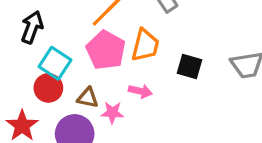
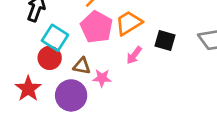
orange trapezoid: (145, 45) -> (129, 23), turned -136
pink arrow: (140, 91) -> (134, 55), moved, turned 114

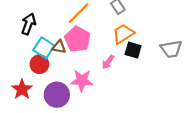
orange trapezoid: (129, 23) -> (123, 34), moved
brown triangle: (82, 66) -> (59, 47), moved
pink star: (102, 78) -> (82, 81), size x1.5

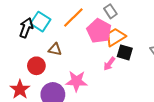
pink pentagon: (78, 39) -> (99, 31), moved
cyan square: (44, 48) -> (41, 22), moved
pink arrow: (108, 62) -> (109, 64), moved

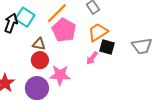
pink pentagon: (99, 31) -> (64, 30), moved
red circle: (36, 66) -> (40, 60), moved

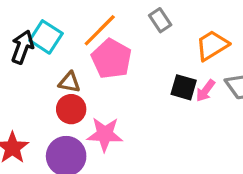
orange trapezoid: (98, 32) -> (212, 45), moved
pink arrow: (92, 58) -> (205, 91), moved

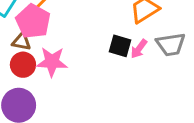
pink pentagon: (111, 59) -> (33, 21), moved
pink star: (105, 134) -> (52, 62), moved

